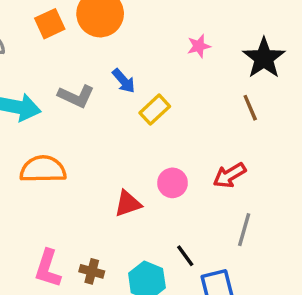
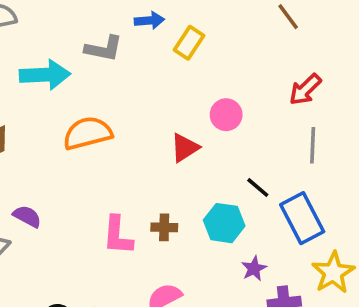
blue arrow: (124, 81) -> (149, 21), turned -40
red arrow: (229, 175) -> (305, 89), moved

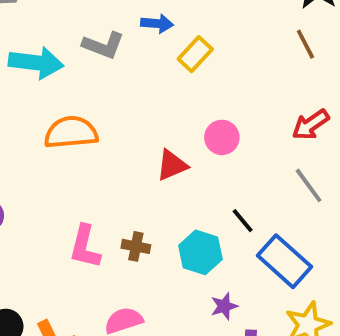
gray line: (313, 145) -> (309, 185), turned -48
blue rectangle: (302, 218) -> (284, 261), turned -30

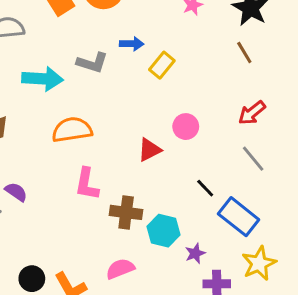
brown cross: (136, 246) -> (126, 212), size x1.5
pink L-shape: (85, 247) -> (87, 184), moved
cyan hexagon: (200, 252) -> (164, 231), moved

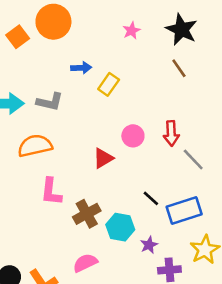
gray L-shape: (92, 63) -> (50, 102), moved
red arrow: (252, 113) -> (171, 133), moved, turned -50
black line: (205, 188) -> (151, 198), moved
brown cross: (126, 212) -> (87, 214), turned -32
blue rectangle: (239, 217) -> (184, 211), turned -52

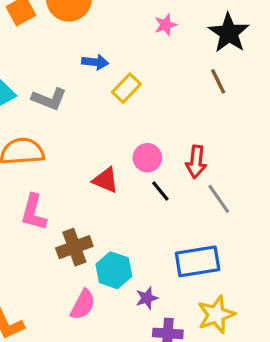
red triangle: (103, 158) -> (105, 180), turned 45
black line: (151, 198) -> (160, 191), moved
pink semicircle: (85, 263) -> (83, 305), moved, turned 135

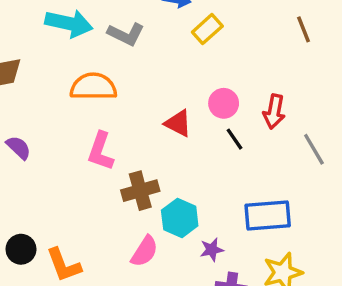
gray line: (219, 199) -> (314, 149), moved

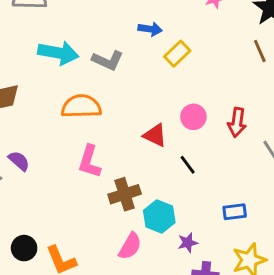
black line: (234, 139) -> (188, 165), moved
blue rectangle: (268, 216) -> (235, 212), size x0.6

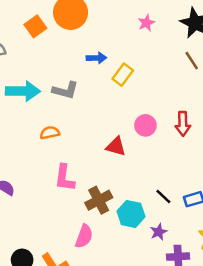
orange semicircle: (81, 106) -> (50, 133), size x0.6
black line: (188, 165) -> (163, 196), moved
pink semicircle: (130, 246) -> (84, 236), moved

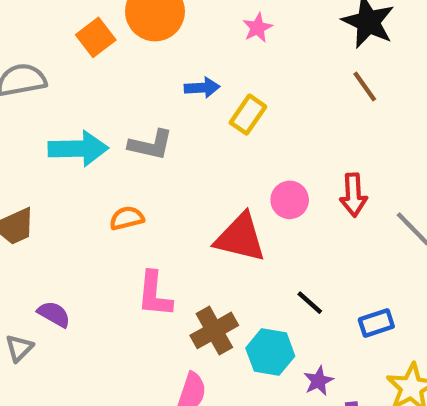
pink star: (146, 23) -> (257, 28), moved
red triangle: (116, 146) -> (240, 238), size x1.5
black line: (163, 196) -> (310, 303), moved

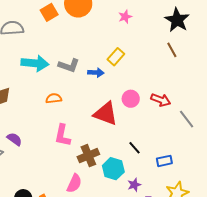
blue arrow: (202, 88) -> (96, 73), moved
red arrow: (353, 195) -> (161, 100), turned -72

